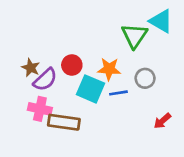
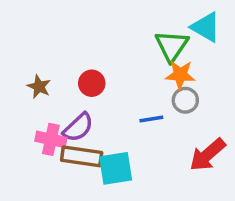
orange star: (109, 69) -> (180, 75), moved
purple semicircle: (45, 80) -> (78, 127), moved
cyan square: (90, 89) -> (116, 168), moved, turned -32
red arrow: (162, 121) -> (207, 155), size x1.6

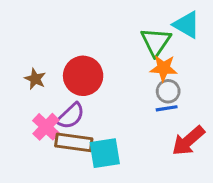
red circle: (92, 83) -> (83, 76), size x1.6
blue line: (151, 119) -> (167, 108), moved
pink cross: (51, 139) -> (46, 127), turned 32

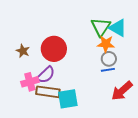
cyan triangle: (187, 25) -> (118, 28), moved
pink cross: (46, 127) -> (30, 82), turned 30

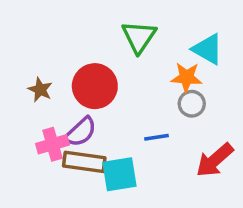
green triangle: (101, 27) -> (139, 37), moved
blue line: (108, 70) -> (156, 137), moved

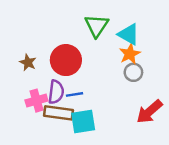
cyan triangle: (208, 49) -> (129, 34), moved
orange star: (186, 77) -> (130, 54), turned -30
purple semicircle: (81, 132) -> (56, 92), turned -40
blue line: (156, 137) -> (75, 94), moved

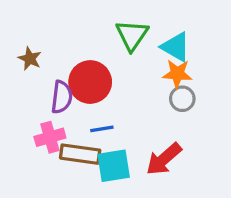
orange star: (130, 54) -> (177, 74), turned 30
brown star: (28, 62) -> (30, 59), moved
purple semicircle: (56, 92) -> (62, 97), moved
red arrow: (149, 112) -> (164, 159), moved

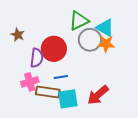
green triangle: (132, 35) -> (79, 21), turned 30
gray circle: (182, 99) -> (90, 40), moved, size x1.5

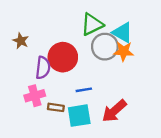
blue line: (61, 77) -> (84, 90), moved
brown rectangle: (48, 92) -> (56, 107), size x0.6

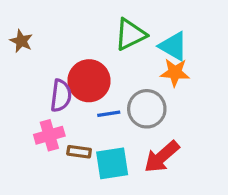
brown star: (21, 41) -> (21, 41), moved
gray circle: (105, 47) -> (147, 109), moved
blue line: (84, 90) -> (109, 114), moved

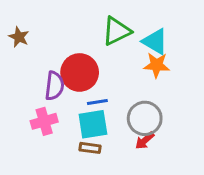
gray circle: (147, 109) -> (145, 118), moved
brown rectangle: (79, 152) -> (90, 148), moved
red arrow: (162, 157) -> (145, 141), size x0.6
cyan square: (112, 163) -> (93, 124), moved

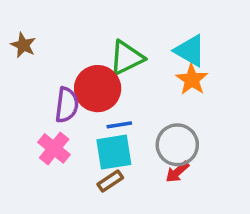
green triangle: (117, 31) -> (127, 58), moved
orange star: (157, 65) -> (192, 80), turned 30
pink cross: (44, 121) -> (54, 148), turned -35
brown rectangle: (90, 148) -> (110, 181), turned -42

